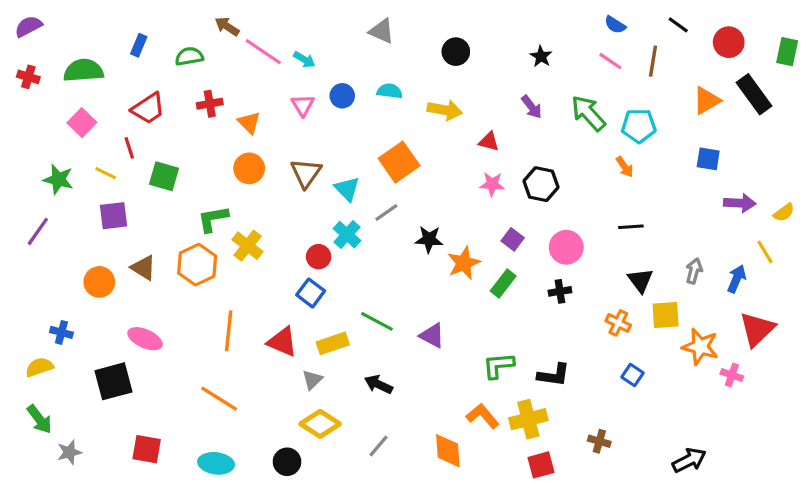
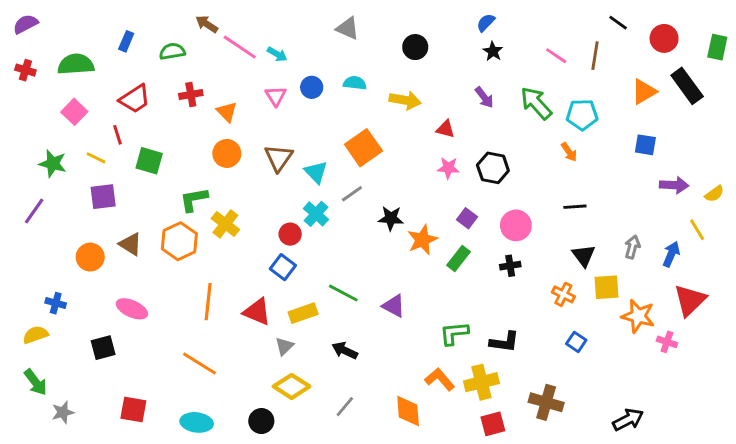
blue semicircle: (615, 25) -> (486, 23), moved, turned 102
black square: (114, 381) -> (103, 348), size x0.7
brown cross: (599, 441) -> (546, 402), size x1.6

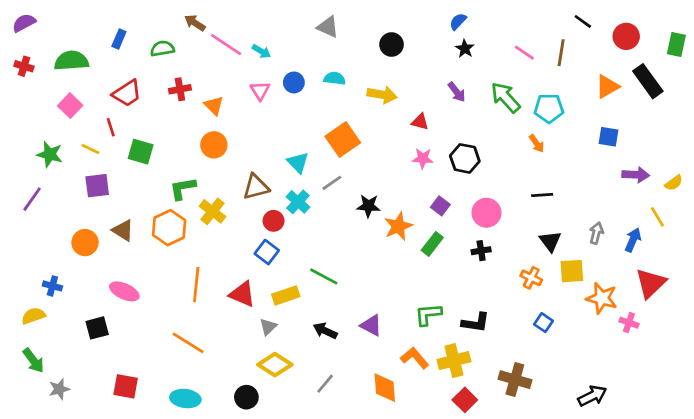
brown triangle: (279, 158) -> (256, 187), moved, turned 40
purple triangle: (394, 306) -> (371, 325), moved
red square: (493, 424) -> (465, 400), turned -30

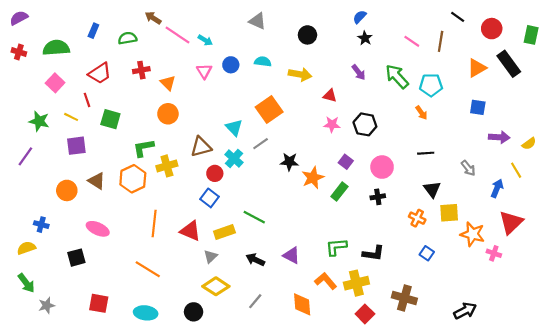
yellow cross: (212, 211) -> (167, 166), turned 36
gray arrow: (596, 233) -> (468, 168), moved, turned 126

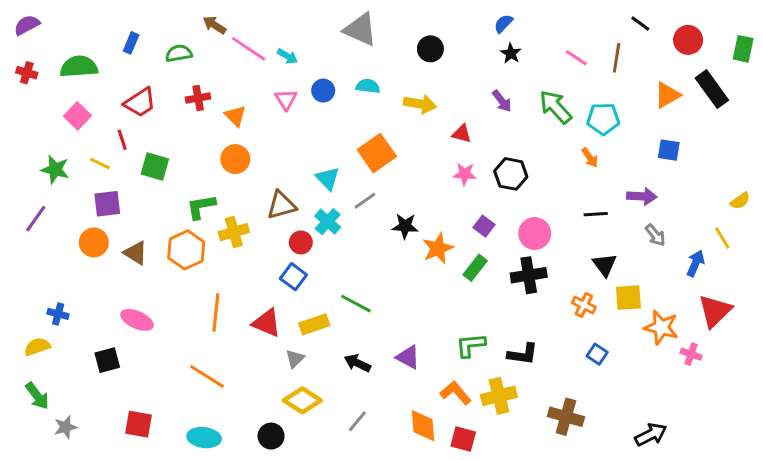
gray triangle: (257, 21) -> (360, 29), size x1.4
purple arrow: (499, 137) -> (642, 196), moved
orange circle: (67, 190) -> (94, 242), moved
black cross: (378, 197) -> (529, 275), size x1.6
red square: (365, 314) -> (463, 439), moved, turned -30

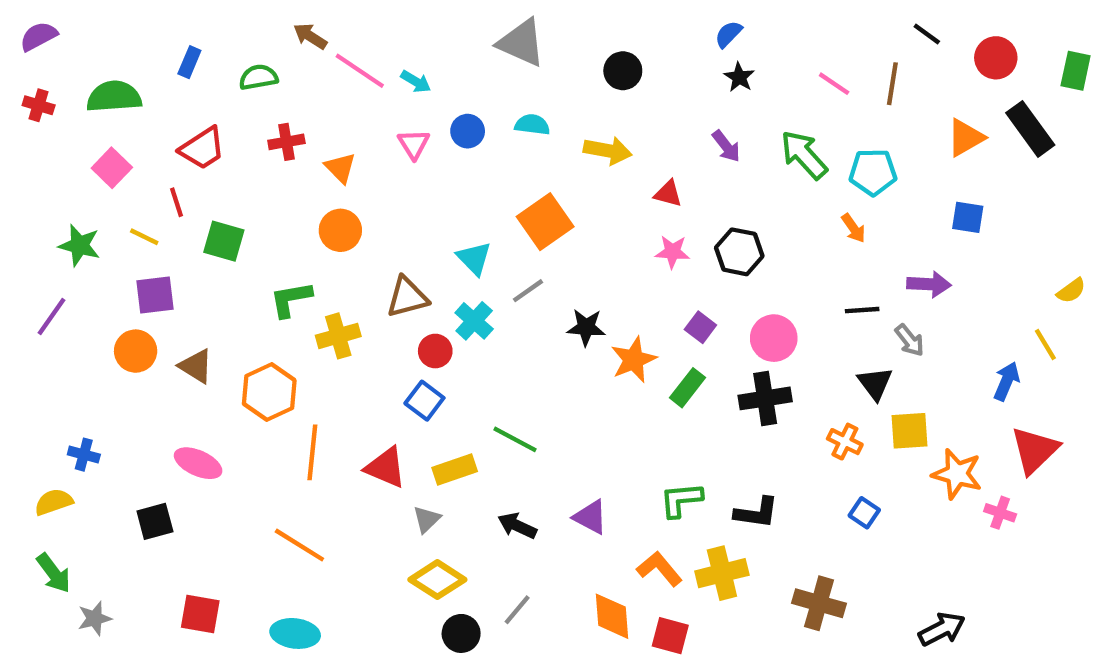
gray arrow: (655, 235) -> (910, 340), moved
orange hexagon: (186, 250) -> (269, 392), moved
black circle: (271, 436) -> (461, 633), moved

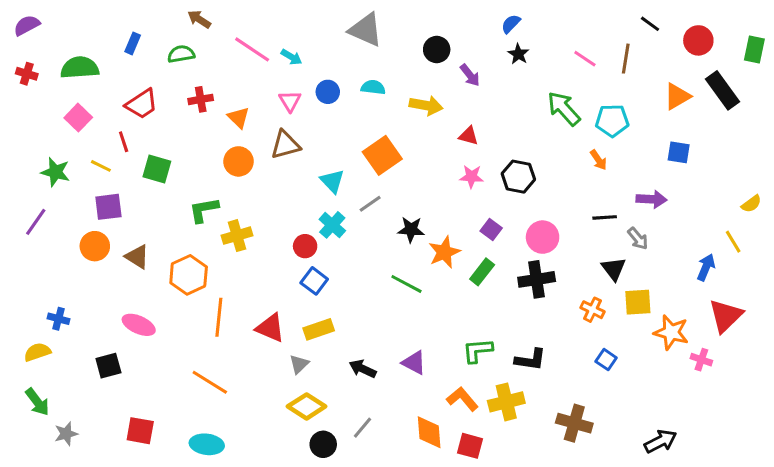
brown arrow: (310, 36) -> (199, 19), moved
purple arrow: (726, 146) -> (470, 75), moved
brown triangle: (407, 297) -> (285, 145), moved
blue square: (424, 401) -> (314, 281), moved
green line: (515, 439) -> (406, 284), moved

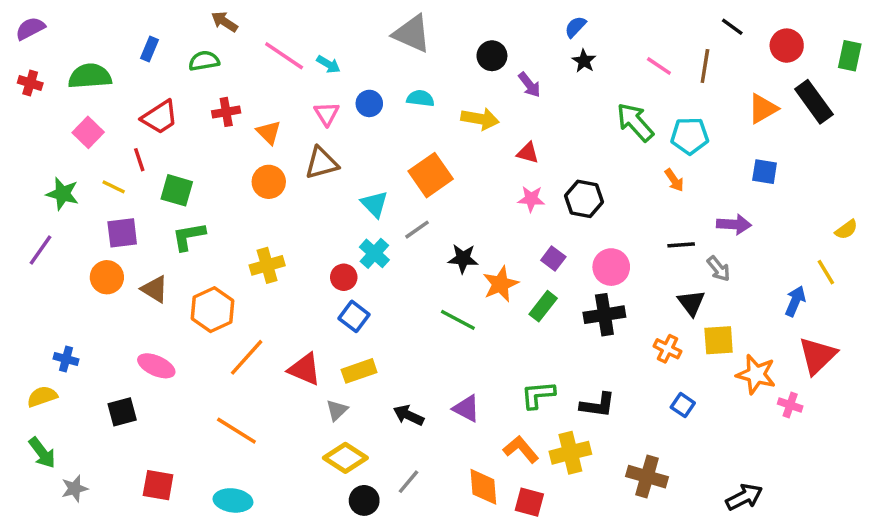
green L-shape: (204, 210) -> (189, 236), moved
orange line: (219, 317) -> (247, 357), turned 36

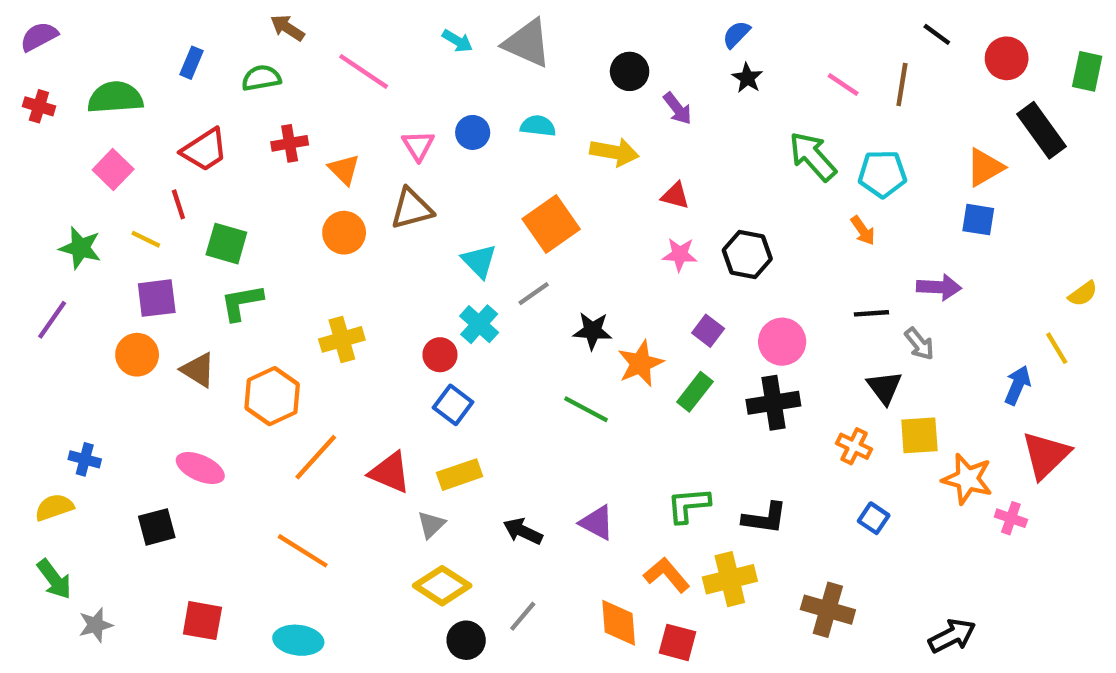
cyan arrow: (328, 64) -> (457, 41), moved
orange triangle: (763, 109) -> (985, 167), moved

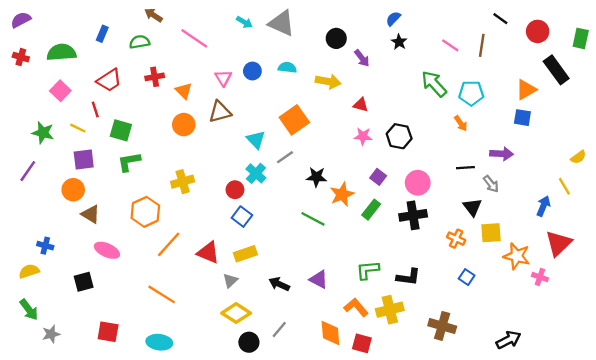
brown triangle: (198, 370) -> (91, 214), moved

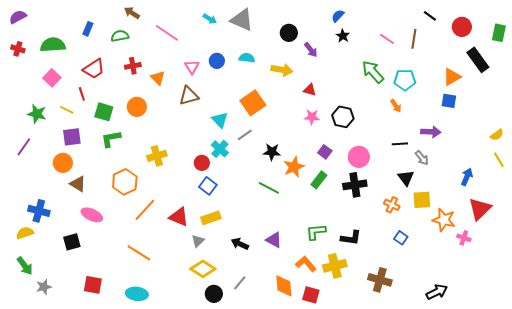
orange circle: (184, 125) -> (137, 107), moved
yellow line: (564, 186) -> (499, 160), moved
blue cross: (45, 246) -> (39, 211), size x1.5

